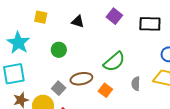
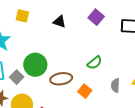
green circle: (59, 50) -> (35, 65), moved, size x1.5
green semicircle: (114, 62) -> (94, 63), size x0.7
gray square: (59, 88) -> (17, 77), moved

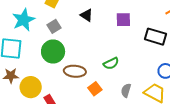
purple square: (96, 17) -> (123, 20), turned 35
gray square: (17, 77) -> (54, 26), moved

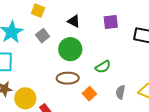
green circle: (53, 51) -> (70, 49), moved

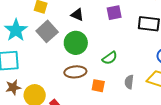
gray square: (43, 36) -> (47, 31), size x1.5
orange square: (89, 94) -> (98, 86), turned -32

